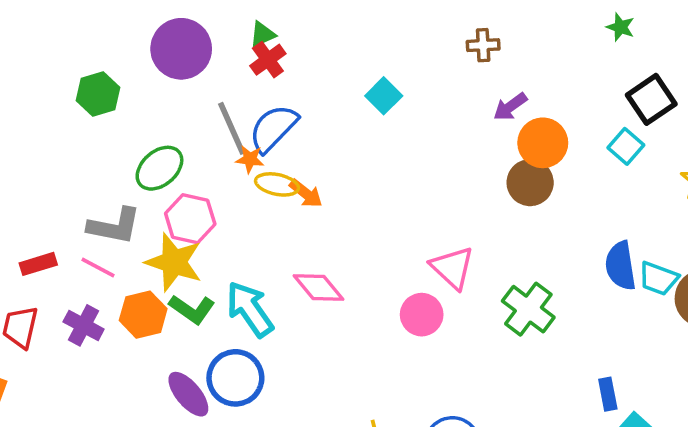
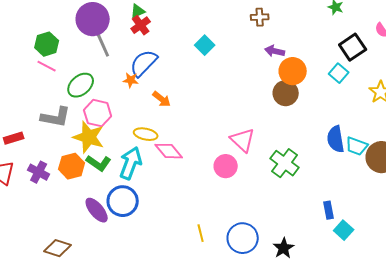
purple arrow: (510, 107) -> (275, 51), turned 48
gray line: (232, 128) -> (102, 42), moved
yellow ellipse: (277, 184) -> (146, 134), moved
pink line: (98, 268) -> (47, 66), moved
cyan arrow: (250, 309) -> (131, 163), turned 56

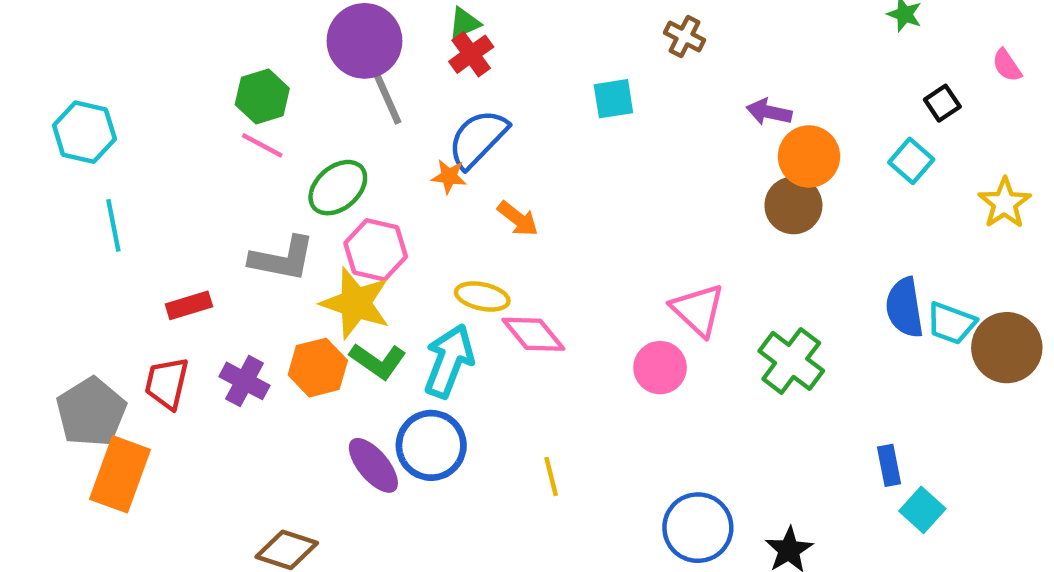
brown cross: (260, 17) -> (685, 36), moved, turned 30
cyan square: (205, 45) -> (613, 99), turned 36
black square: (353, 47) -> (942, 103), size x0.6
yellow line: (201, 233) -> (551, 477), moved

